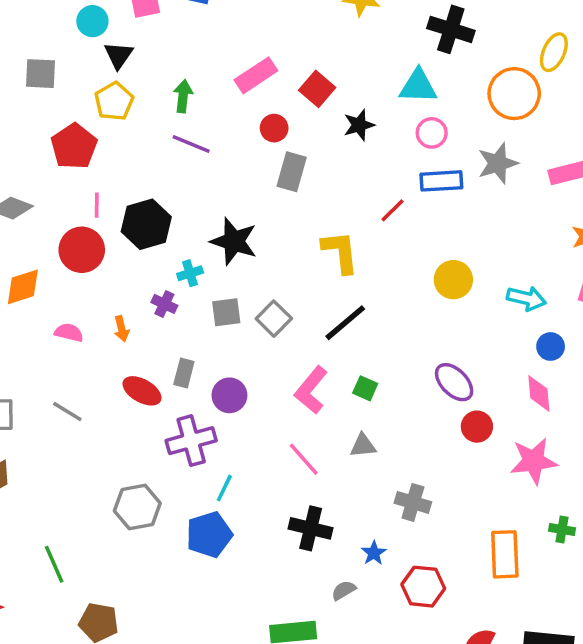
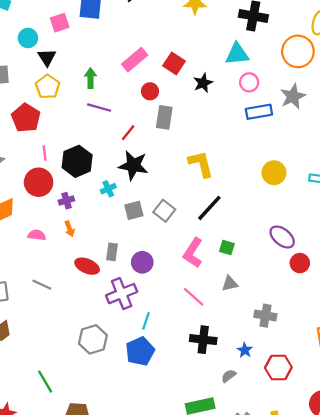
red line: (393, 210) -> (128, 133), moved
purple cross: (164, 304) -> (66, 201), moved, turned -35

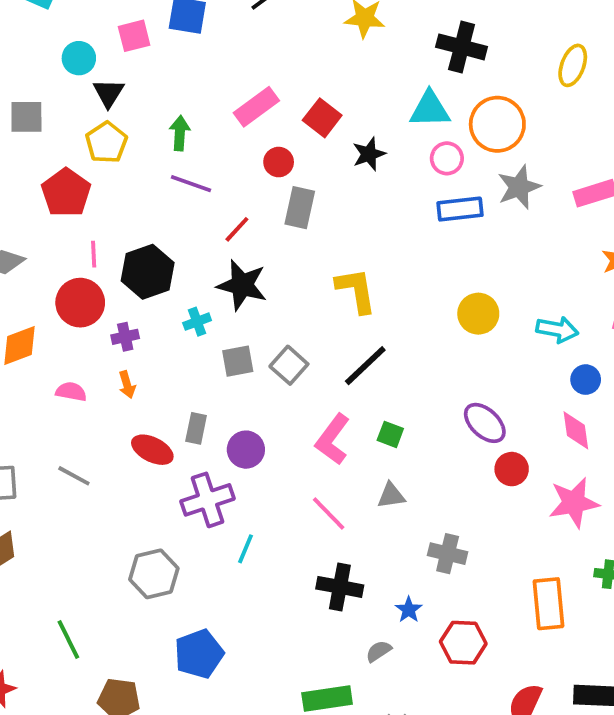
orange circle: (298, 51) -> (497, 124), moved
blue pentagon: (140, 351) -> (199, 654), moved

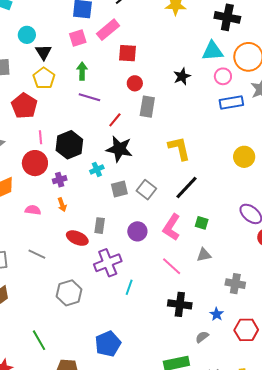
pink square: (134, 36) -> (78, 38), moved
pink rectangle: (256, 107) -> (108, 30), moved
red square: (322, 118) -> (127, 53), moved, turned -30
purple circle: (246, 450) -> (137, 231), moved
gray hexagon: (154, 574) -> (69, 293), moved

